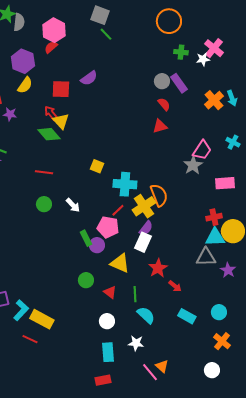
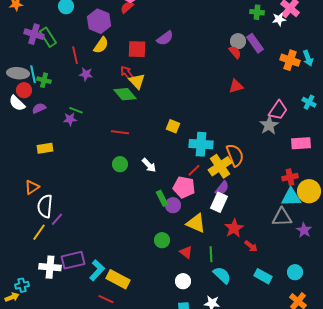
orange cross: (214, 100) -> (290, 60), turned -30
red semicircle: (164, 104) -> (235, 52), moved

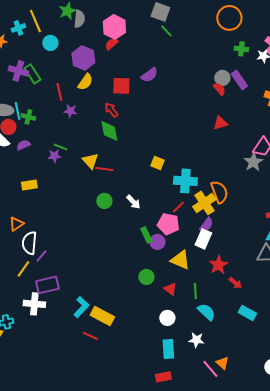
yellow triangle: (137, 81) -> (90, 161), moved
green diamond: (125, 94) -> (109, 131), turned 30
purple rectangle: (73, 260) -> (47, 285), moved

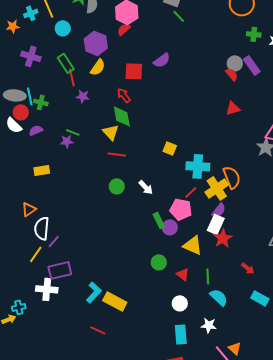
green rectangle: (32, 74) -> (66, 63), moved
yellow triangle: (90, 161) -> (111, 132), moved
red star: (218, 265) -> (223, 238), moved
red line: (90, 336) -> (98, 330), moved

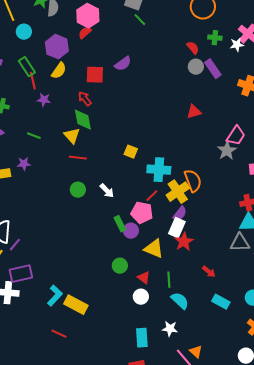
red semicircle: (232, 74) -> (193, 48), moved
purple star: (67, 141) -> (24, 164), moved
white circle: (180, 303) -> (141, 297), moved

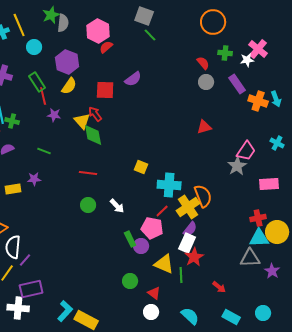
red semicircle: (85, 33) -> (106, 47), moved
purple rectangle: (213, 69) -> (237, 84), moved
yellow triangle: (72, 136) -> (82, 121), moved
green line: (169, 280) -> (181, 275), moved

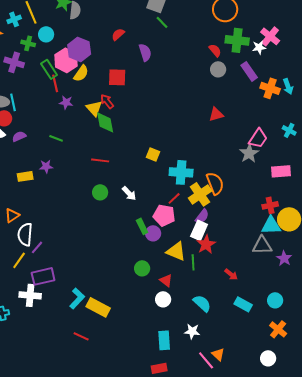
pink hexagon: (98, 31) -> (66, 60), moved
green cross: (225, 53) -> (237, 40), size x1.6
purple semicircle: (133, 79) -> (145, 52), moved, turned -72
green cross: (12, 121) -> (28, 43), moved

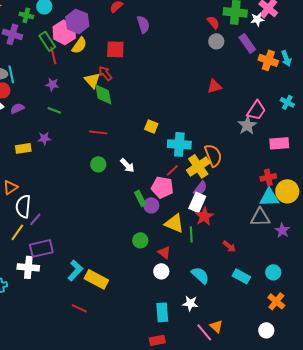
purple star: (66, 102) -> (52, 84), moved

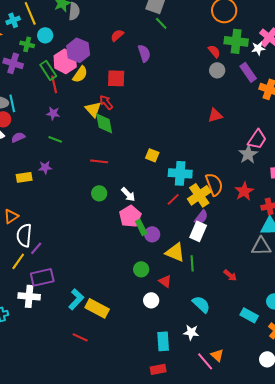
pink pentagon: (162, 187) -> (130, 216), moved, turned 30
red star: (204, 216) -> (244, 191), moved
white circle: (161, 271) -> (151, 300), moved
cyan rectangle: (241, 276) -> (249, 315), moved

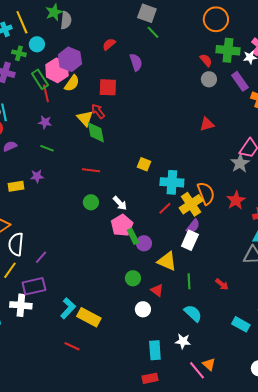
purple line: (36, 248) -> (41, 257), moved
green line: (192, 263) -> (189, 281), moved

